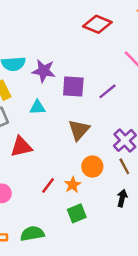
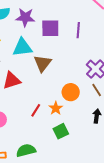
purple line: (107, 91) -> (78, 30), turned -42
cyan triangle: (37, 107) -> (22, 47), size x1.5
brown triangle: (79, 130) -> (42, 63), moved

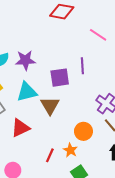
purple square: (50, 28) -> (60, 78), moved

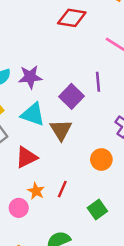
purple square: (60, 78) -> (71, 96), turned -36
cyan triangle: (27, 92) -> (33, 114), turned 35
orange star: (70, 150) -> (36, 191), moved

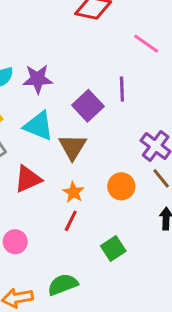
orange star: (36, 191) -> (73, 192), moved

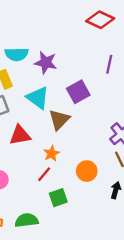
purple line: (122, 89) -> (109, 64), moved
orange circle: (121, 186) -> (87, 171), moved
green square: (113, 248) -> (58, 198), moved

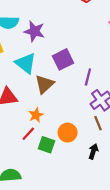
purple line: (109, 64) -> (88, 77), moved
green square: (58, 198) -> (47, 145), moved, turned 35

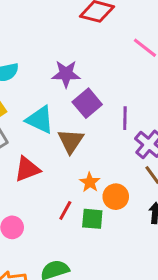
purple star: (34, 31) -> (66, 74), moved
orange star: (36, 115) -> (90, 182), moved

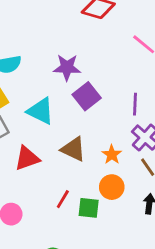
purple line: (125, 118) -> (135, 104), moved
brown triangle: (71, 141) -> (73, 149), moved, turned -40
orange star: (90, 182) -> (112, 155), moved

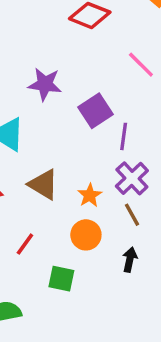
purple square: (87, 96) -> (95, 111), moved
green square: (89, 208) -> (61, 279), moved

